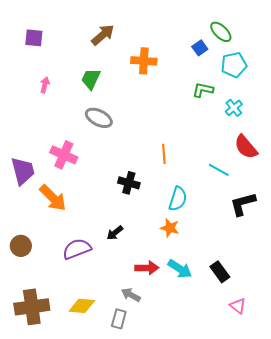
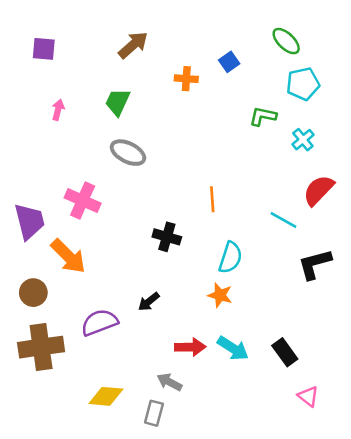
blue square: (200, 48) -> (229, 62), moved
orange cross: (144, 61) -> (186, 79), size x0.7
red semicircle: (246, 147) -> (319, 190), turned 84
brown circle: (21, 246) -> (33, 293), moved
brown cross: (32, 307) -> (41, 347), moved

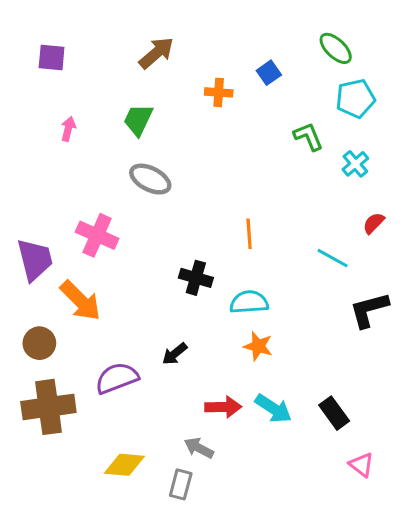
green L-shape: (263, 116) -> (308, 137), turned 56
red semicircle: (319, 190) -> (374, 223), size x0.6
cyan semicircle: (230, 258) -> (249, 302), moved, turned -112

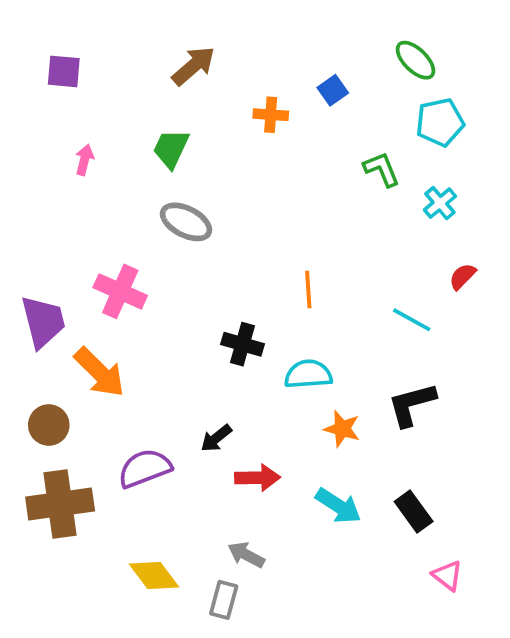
black L-shape: (369, 310) -> (412, 404), moved
orange star: (258, 346) -> (342, 429), moved
red arrow: (223, 407) -> (258, 478), moved
yellow diamond: (124, 465) -> (154, 575), turned 48

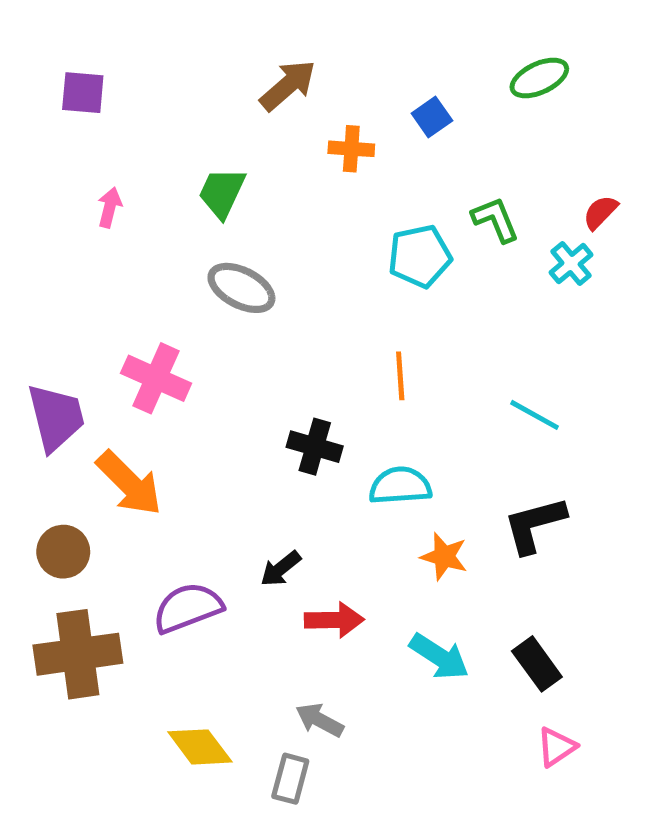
green ellipse: (415, 60) -> (539, 78), turned -69
brown arrow: (194, 66) -> (288, 85), moved
cyan pentagon: (440, 122) -> (420, 256), moved
red semicircle: (462, 276) -> (600, 212), moved
pink triangle: (447, 575) -> (556, 747), moved, turned 48

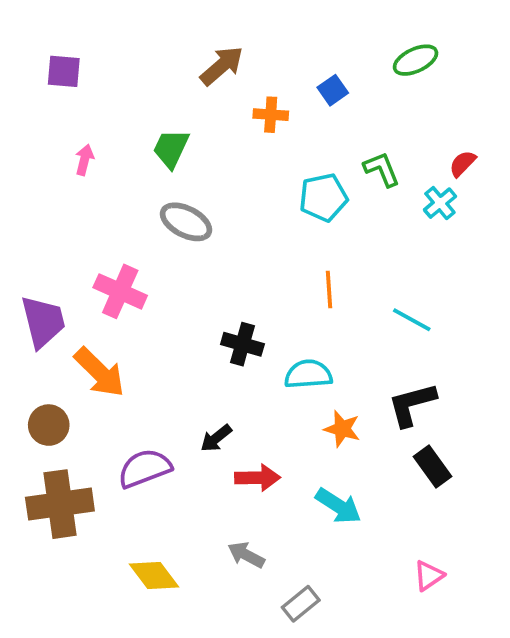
orange line: (400, 376) -> (329, 290), moved
black rectangle: (537, 664) -> (432, 466), moved
gray rectangle: (290, 779) -> (301, 604), moved, turned 36

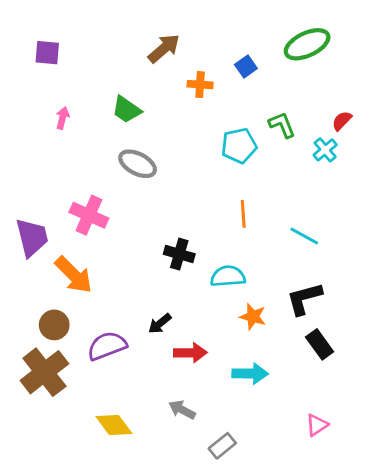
green ellipse: (416, 60) -> (307, 44), size x1.4
green trapezoid: (171, 149) -> (126, 110), turned -80
brown circle: (49, 425) -> (54, 325), moved
brown cross: (60, 504) -> (44, 372), turned -30
cyan arrow: (338, 506) -> (250, 374), turned -32

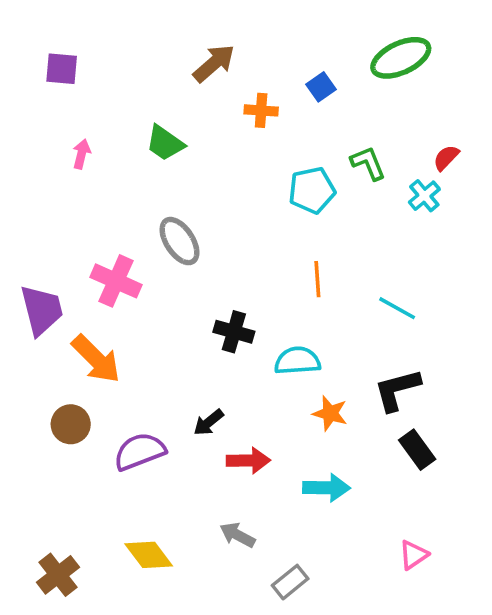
gray ellipse: (138, 164) -> (179, 241), moved, turned 30
brown cross: (44, 372) -> (58, 575), moved, size x0.7

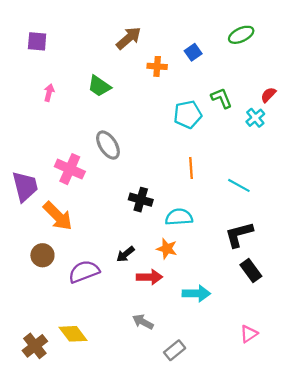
green ellipse: (401, 58) -> (241, 35), size x0.7
orange star: (330, 413) -> (167, 249), moved
yellow diamond: (149, 555) -> (73, 334), moved

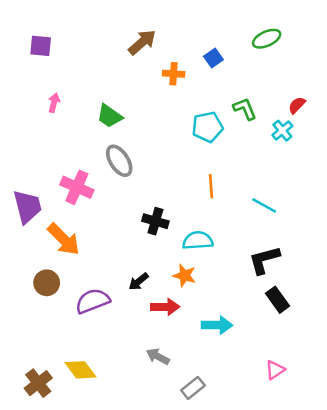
green trapezoid: (99, 86) -> (110, 116), moved

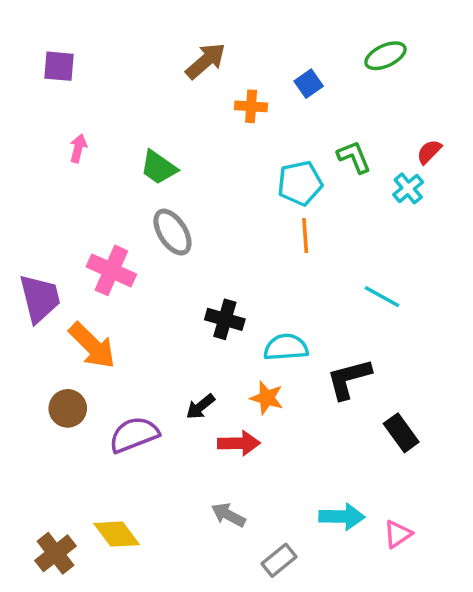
orange line: (211, 186) -> (305, 236), moved
black L-shape: (264, 260) -> (349, 379), moved
cyan arrow: (217, 325) -> (342, 517), moved

